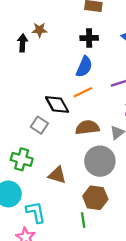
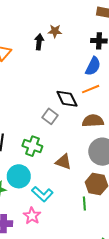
cyan L-shape: (36, 212) -> (42, 194), turned 140

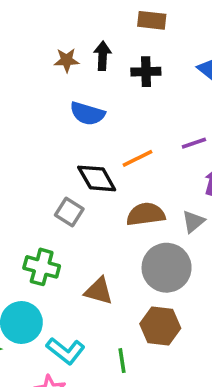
black arrow: (39, 42) -> (103, 56), moved
blue semicircle: (93, 66) -> (87, 114), moved, turned 84
green line: (84, 203) -> (122, 361), moved

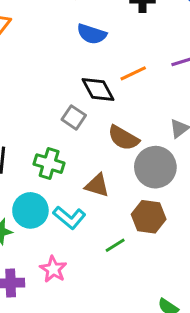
brown semicircle: (146, 214) -> (123, 138), moved, turned -144
cyan L-shape: (66, 351) -> (69, 218), moved
green line: (122, 361) -> (115, 245), turned 65

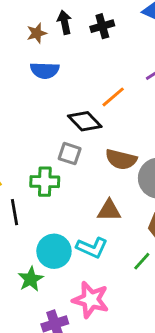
blue semicircle: (92, 34) -> (45, 70), moved
green cross: (49, 164) -> (45, 182), moved
pink star: (53, 269) -> (91, 300), size x1.4

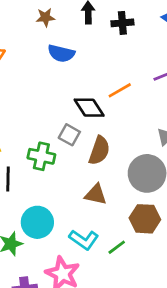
brown star: (37, 33) -> (45, 17), moved
brown semicircle: (121, 159) -> (99, 150), moved, turned -96
cyan L-shape: (92, 248) -> (84, 240), moved

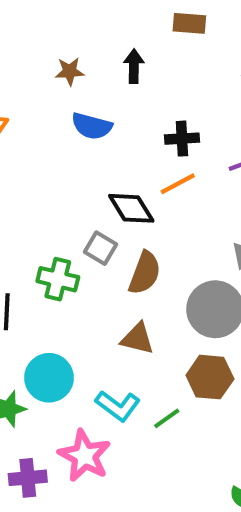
black cross: (122, 23) -> (182, 139), moved

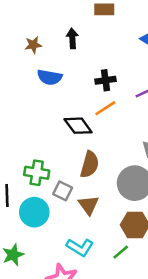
gray square: (100, 248) -> (63, 191), moved
brown triangle: (137, 339) -> (89, 205), turned 45
cyan circle: (49, 378) -> (34, 212), moved
green line: (167, 418) -> (121, 252), moved

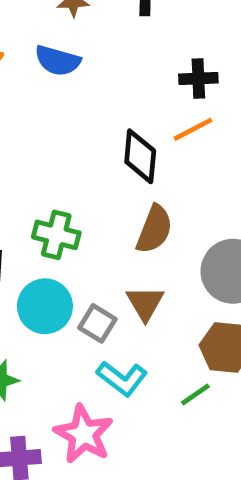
blue semicircle: (50, 77) -> (58, 61), moved
black diamond: (78, 126) -> (140, 156), turned 36
gray square: (63, 191) -> (97, 323), moved

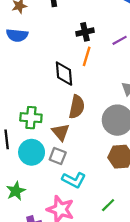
orange line: (193, 129) -> (87, 56), turned -36
brown triangle: (145, 303) -> (61, 132), moved
green line: (195, 395) -> (108, 205), moved

